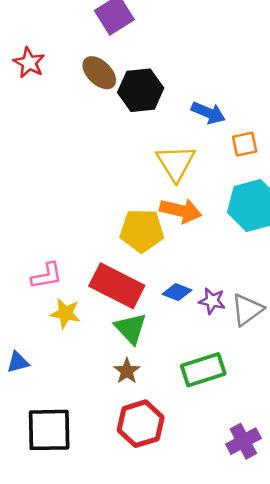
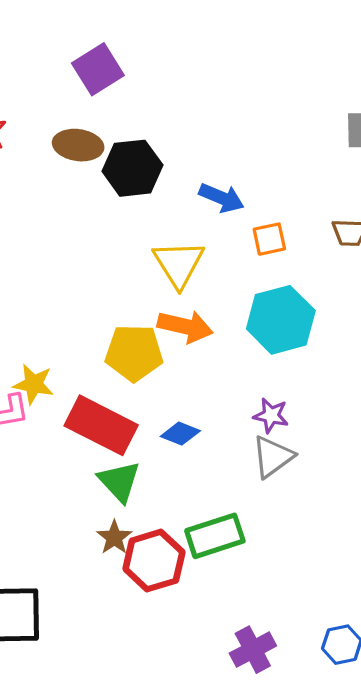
brown ellipse: (99, 73) -> (78, 145), turned -36
purple star: (212, 301) -> (271, 415), moved
yellow star: (65, 313) -> (34, 384), moved
red hexagon: (141, 424) -> (154, 561), moved
purple cross: (243, 441) -> (253, 650), moved

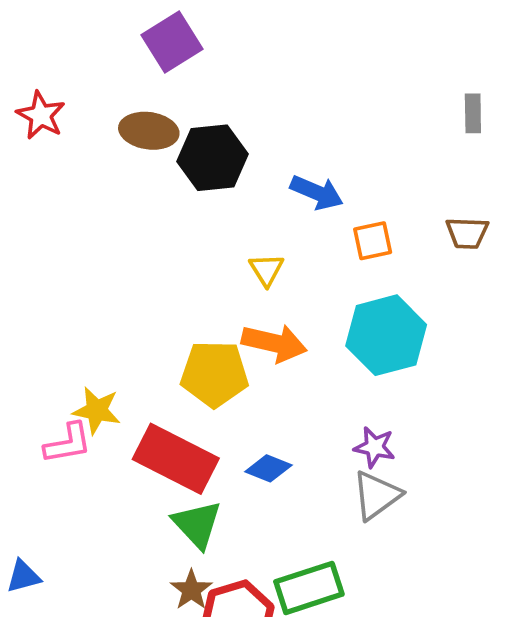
yellow triangle: (179, 264) -> (267, 270), size x0.6

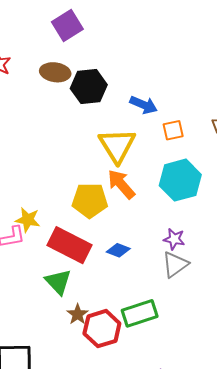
yellow triangle: (267, 270) -> (117, 146), size x2.0
orange arrow: (274, 343) -> (121, 184), turned -144
green triangle: (197, 524) -> (58, 282), moved

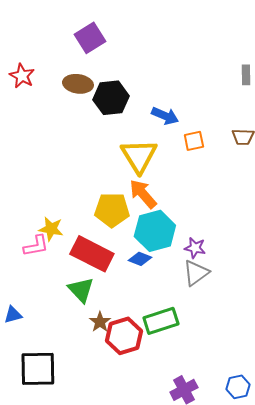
cyan hexagon: (180, 180) -> (155, 231), moved

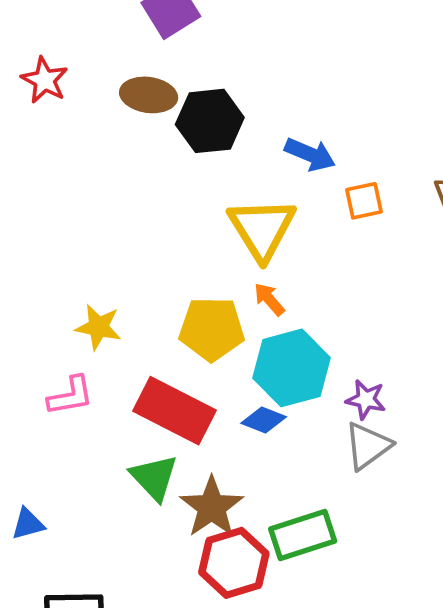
orange arrow: (143, 194) -> (269, 299), size x0.6
yellow star: (51, 229) -> (98, 327), moved
brown star: (100, 322) -> (212, 507), moved, size x1.6

